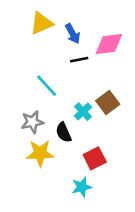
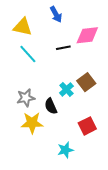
yellow triangle: (41, 23) -> (23, 27), moved, turned 36
blue arrow: (73, 34) -> (56, 14), moved
cyan line: (47, 86) -> (28, 54), moved
red square: (95, 158) -> (87, 126), moved

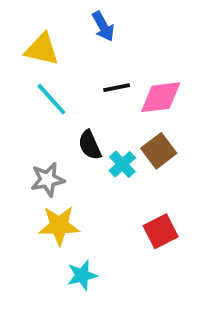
pink diamond: (87, 35) -> (161, 97), moved
black semicircle: (51, 106) -> (90, 145), moved
cyan star: (65, 150) -> (82, 275), moved

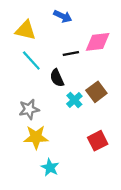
blue arrow: (103, 26) -> (63, 16), turned -36
pink diamond: (161, 97) -> (98, 42), moved
black semicircle: (90, 145) -> (57, 78), moved
cyan star: (82, 275) -> (50, 167), turned -30

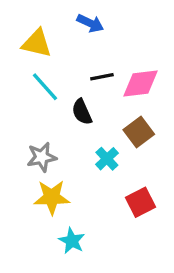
pink diamond: (98, 42) -> (140, 83), moved
cyan cross: (74, 100) -> (107, 159), moved

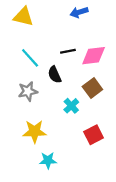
blue arrow: (90, 23) -> (79, 12), moved, turned 138
yellow triangle: (37, 43) -> (23, 17), moved
gray star: (42, 157) -> (28, 91), moved
cyan star: (72, 241) -> (48, 160), turned -30

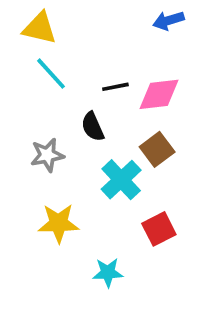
blue arrow: (79, 12) -> (168, 21), moved
cyan line: (30, 58) -> (51, 74), moved
cyan cross: (71, 106) -> (121, 180), size x1.5
cyan star: (48, 160) -> (108, 273), moved

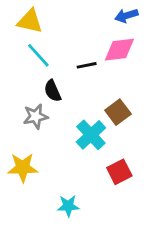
pink diamond: (159, 94) -> (119, 50), moved
black semicircle: (93, 127) -> (53, 91), moved
yellow star: (59, 223) -> (23, 168), moved
cyan star: (108, 273) -> (68, 206), moved

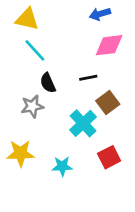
blue arrow: (126, 16) -> (100, 14), moved
black line: (87, 65) -> (88, 78), moved
cyan star: (68, 206) -> (62, 166), moved

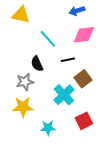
cyan line: (35, 50) -> (48, 39), moved
yellow star: (21, 153) -> (23, 107), moved

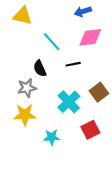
brown square: (83, 79) -> (99, 92), moved

